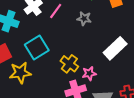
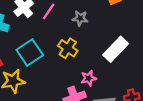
yellow cross: (69, 64) -> (68, 48), moved

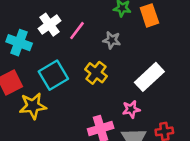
pink star: (89, 78) -> (131, 109), moved

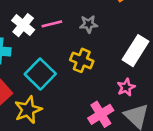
pink line: (77, 31) -> (52, 24), turned 54

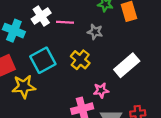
pink star: (126, 87) -> (101, 90), moved

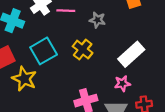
yellow star: (24, 86) -> (24, 79), turned 30
pink star: (101, 90) -> (122, 83), moved

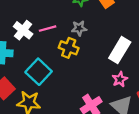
yellow cross: (83, 50) -> (69, 48), moved

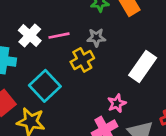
yellow cross: (69, 48) -> (82, 60), turned 36
pink star: (120, 79) -> (117, 103), moved

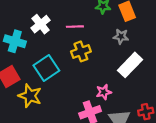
pink line: (59, 36) -> (75, 27), moved
gray star: (96, 38) -> (121, 36), moved

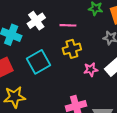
pink star: (104, 92) -> (91, 70), moved
yellow star: (30, 96) -> (15, 97), moved, turned -30

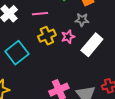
pink star: (91, 70) -> (68, 37), moved

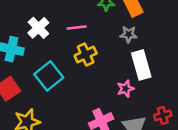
pink star: (68, 37) -> (125, 89), moved
white rectangle: (92, 45) -> (141, 65), turned -55

